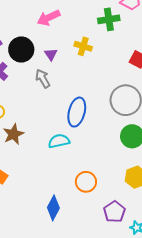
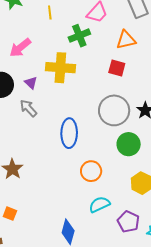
yellow cross: (83, 46) -> (60, 68), size x1.6
cyan semicircle: (59, 141) -> (99, 204), moved
orange circle: (86, 182) -> (91, 171), moved

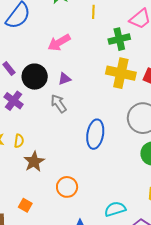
yellow cross: (60, 68) -> (121, 73), moved
purple triangle: (31, 83) -> (65, 79), turned 48
orange circle: (91, 171) -> (67, 187), moved

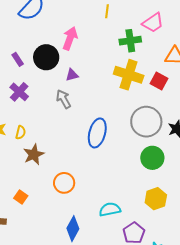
pink arrow: (59, 43) -> (70, 38), turned 135
black circle: (35, 77) -> (46, 57), moved

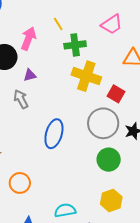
yellow line: (107, 11) -> (58, 24), moved, turned -40
green cross: (130, 41) -> (75, 45), moved
red square: (159, 81) -> (116, 94), moved

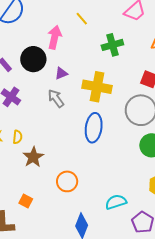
green cross: (75, 45) -> (112, 45), moved
yellow cross: (86, 76) -> (97, 87), moved

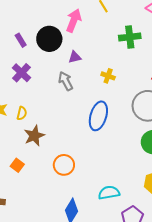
yellow cross: (97, 87) -> (108, 76), size x0.5
orange square: (26, 201) -> (17, 165), moved

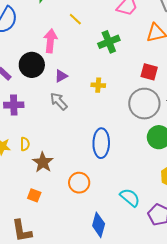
purple cross: (21, 73) -> (14, 105), turned -30
blue ellipse: (98, 116) -> (101, 143), moved
cyan semicircle: (109, 193) -> (130, 197), turned 65

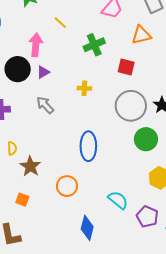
red square: (149, 72) -> (126, 67), moved
purple triangle: (61, 76) -> (43, 72), moved

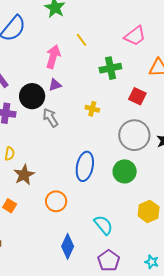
black circle: (18, 69) -> (32, 96), moved
green circle: (146, 139) -> (125, 171), moved
purple pentagon: (147, 217) -> (109, 261), moved

